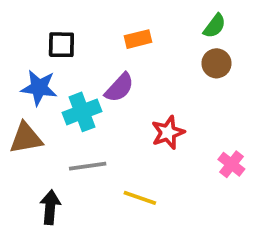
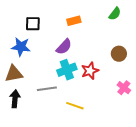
brown circle: (216, 63) -> (119, 54), moved
cyan cross: (82, 112) -> (67, 70), moved
black arrow: (50, 207) -> (15, 99), moved

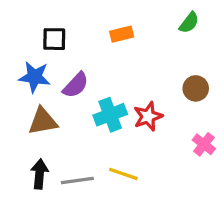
purple semicircle: (64, 47) -> (76, 85), moved
brown triangle: (14, 74) -> (43, 121), moved
gray line: (47, 89) -> (77, 181), moved
black arrow: (15, 99) -> (39, 174), moved

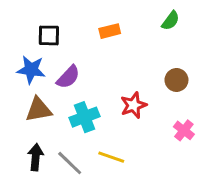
cyan cross: (110, 115) -> (85, 117), moved
gray line: (77, 181) -> (70, 163), turned 52

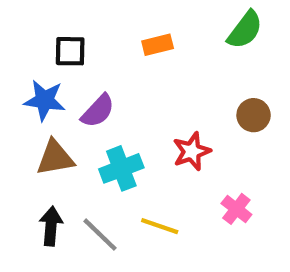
green semicircle: (171, 21) -> (245, 30), size x1.4
pink cross: (184, 130) -> (236, 209), moved

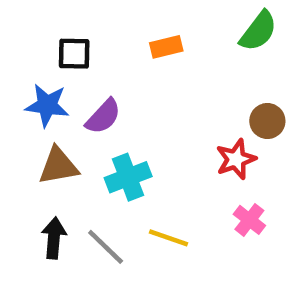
red star: (192, 151) -> (236, 159), moved

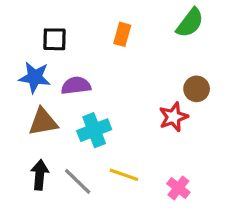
orange rectangle: (166, 47) -> (122, 34), turned -60
purple semicircle: (103, 117) -> (76, 86), turned -140
pink cross: (249, 220) -> (178, 188), moved

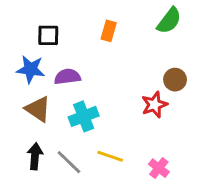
brown triangle: (43, 122) -> (38, 109), turned 44

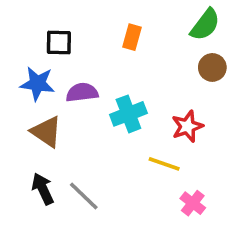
brown circle: (175, 80) -> (212, 67), moved
cyan cross: (84, 116) -> (128, 114), moved
black arrow: (35, 156) -> (43, 189), turned -30
yellow line: (110, 156) -> (164, 164), moved

